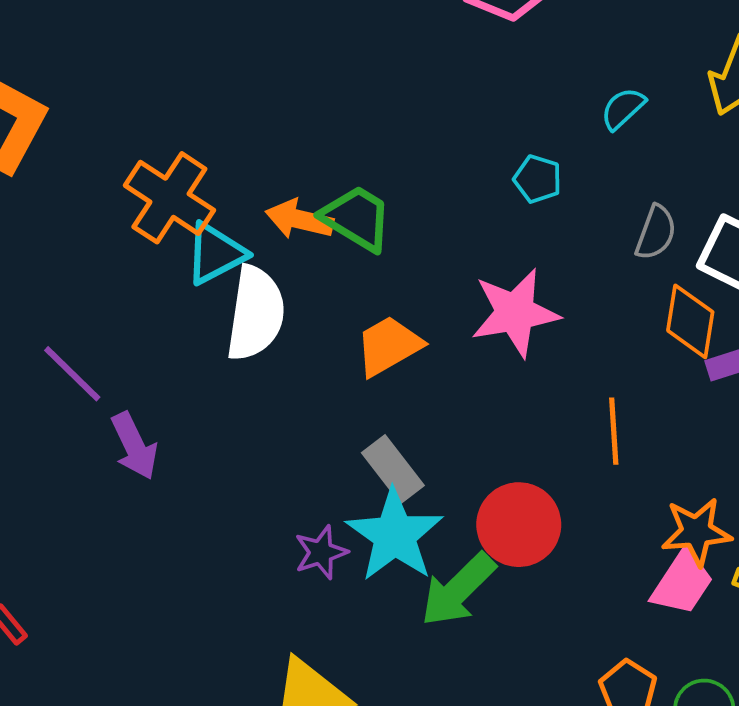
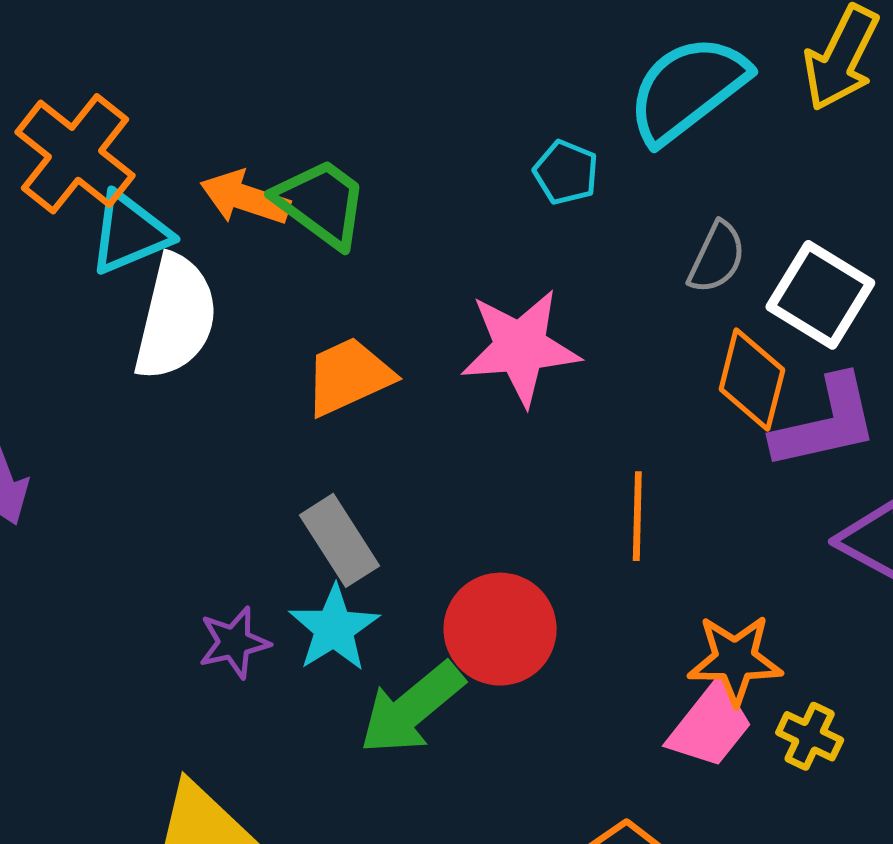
cyan semicircle: (623, 109) -> (688, 89), size x2.0
cyan star: (395, 535) -> (334, 628), size x0.7

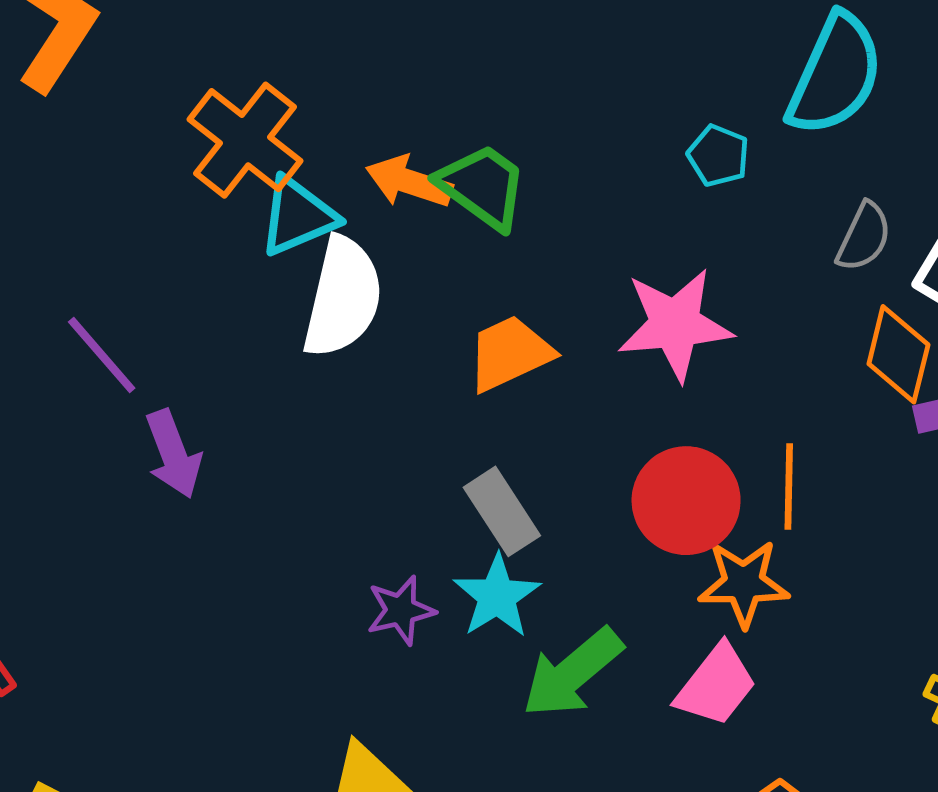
cyan semicircle: (688, 89) -> (835, 75), turned 152
red circle: (500, 629) -> (686, 501), moved
orange star: (735, 660) -> (744, 583), moved
pink trapezoid: (710, 726) -> (716, 685), moved

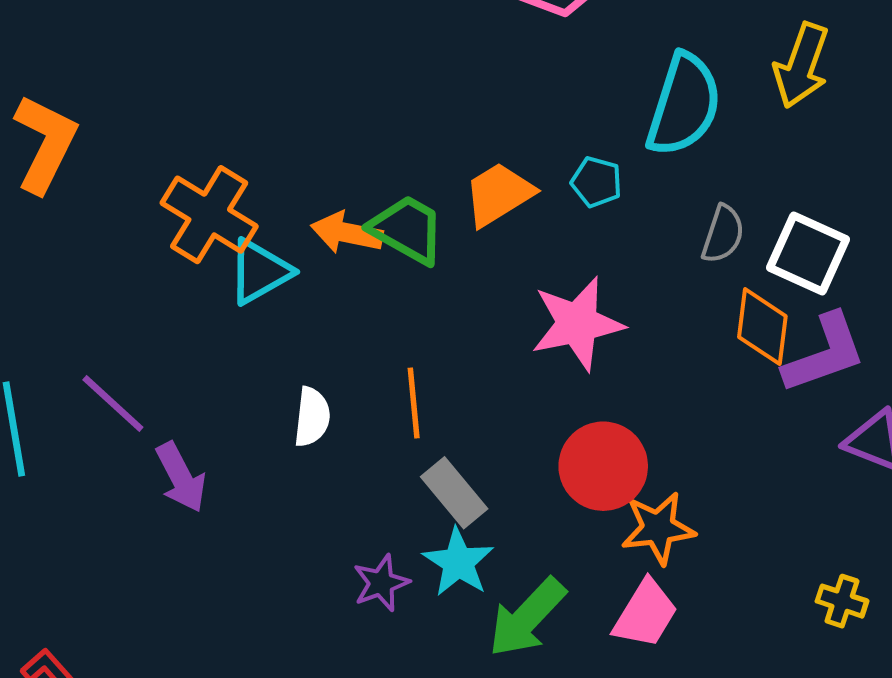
white semicircle: (343, 297) -> (312, 417), moved, size x0.6
orange trapezoid: (510, 353) -> (499, 194), moved
orange line: (789, 487) -> (414, 403), moved

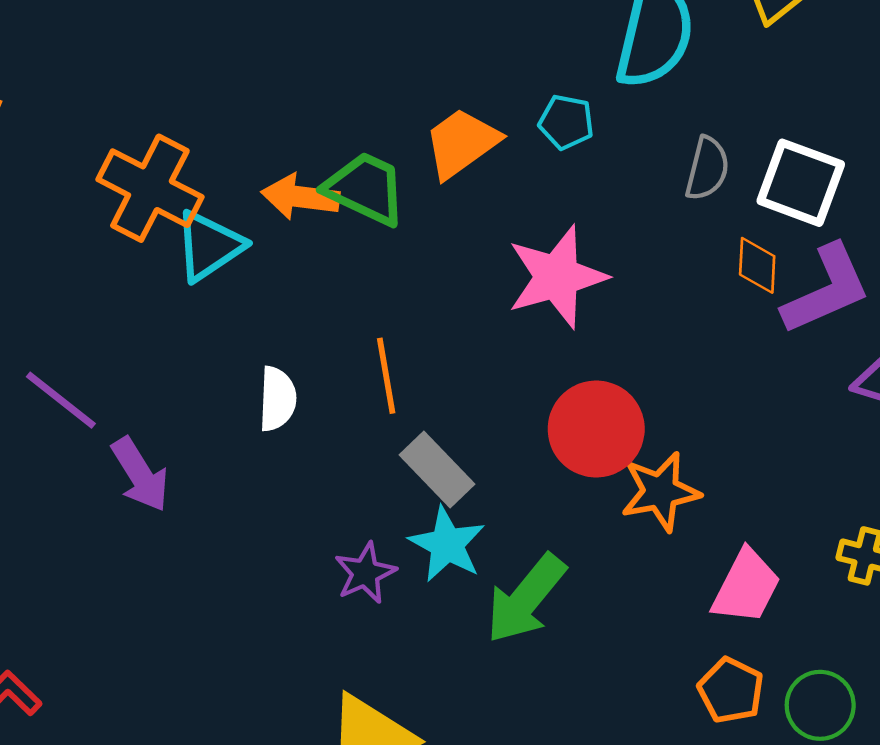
orange diamond: (762, 327) -> (757, 265), size x0.7
pink trapezoid: (645, 614) -> (746, 587), moved

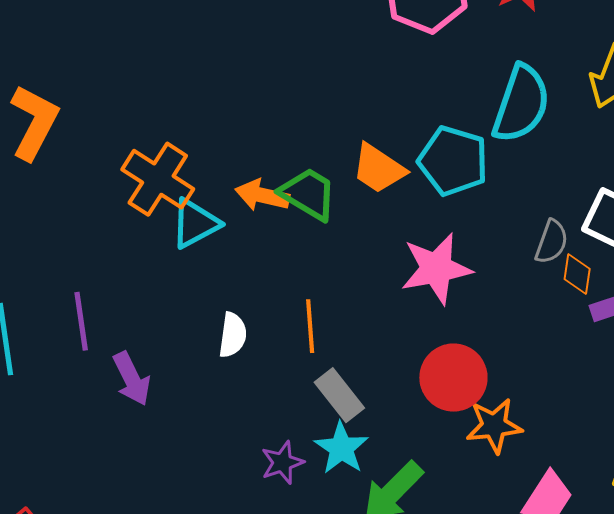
cyan pentagon: (566, 122) -> (453, 161), size x1.8
orange trapezoid: (462, 143) -> (379, 169), turned -116
gray semicircle: (707, 169) -> (552, 242), moved
purple line: (61, 400) -> (81, 321), turned 38

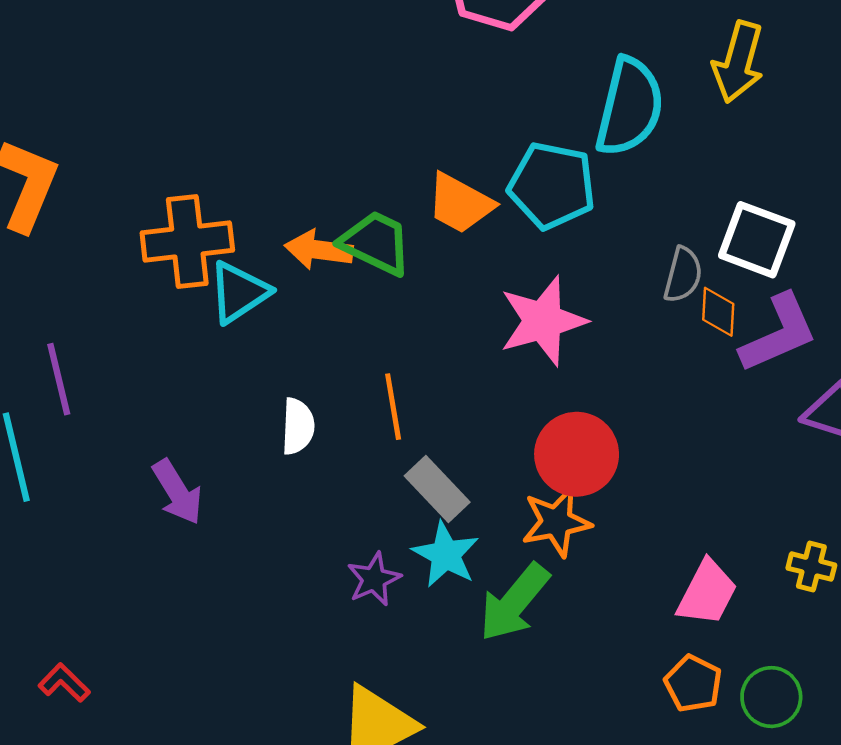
orange cross: (158, 179) -> (187, 241), turned -34
purple line: (81, 321) -> (59, 379), moved
orange star: (494, 426) -> (556, 522), moved

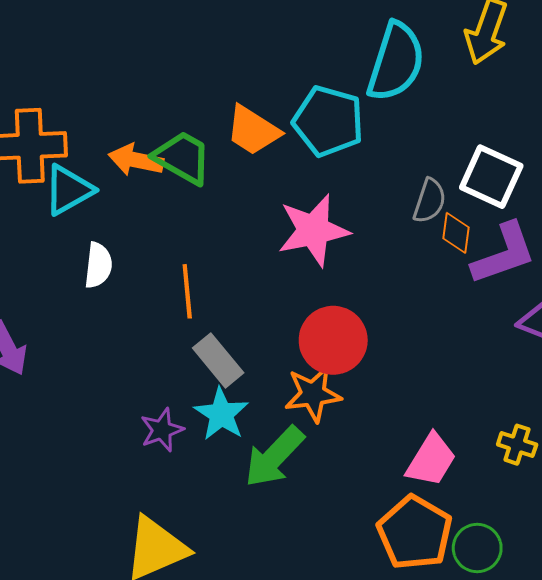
white semicircle: (298, 426) -> (98, 265), moved
orange pentagon: (693, 684) -> (415, 533), size x1.6

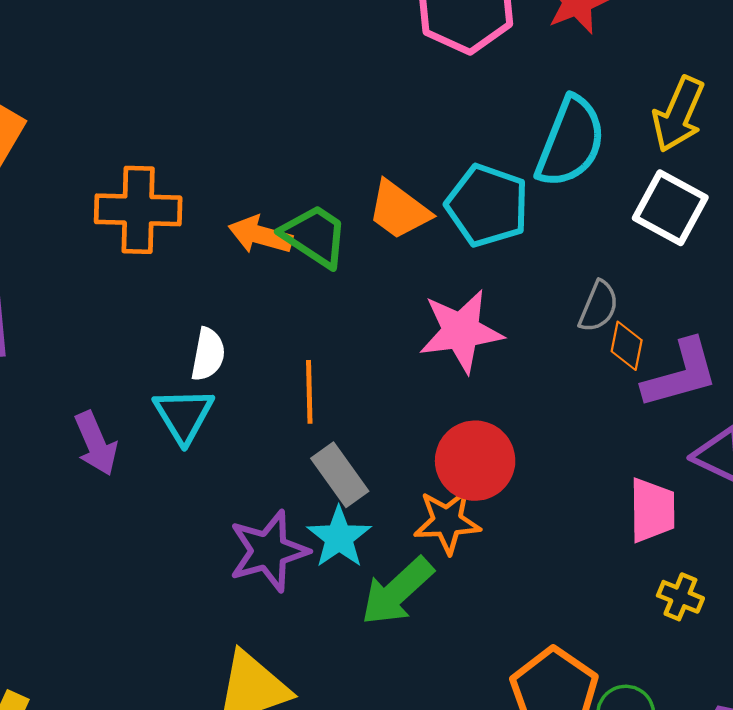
white square: (491, 177) -> (670, 208), moved
cyan triangle: (69, 190) -> (184, 415), moved, turned -36
purple star: (162, 430) -> (269, 551), size x1.6
pink trapezoid: (431, 460) -> (652, 510), moved, turned -36

